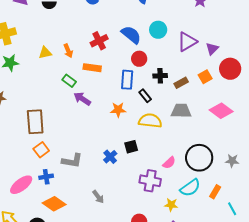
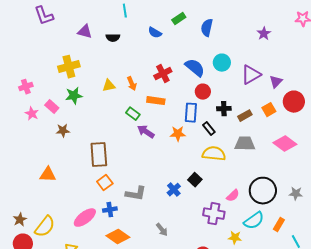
orange star: (118, 110) -> (178, 134), moved
black square: (131, 147) -> (195, 180), turned -32

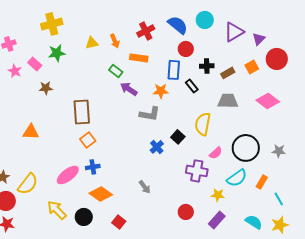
yellow semicircle: (214, 154) -> (203, 124), moved, turned -85
gray L-shape: (136, 194) -> (150, 114), moved

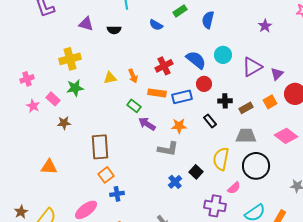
blue rectangle: (174, 70) -> (182, 97), moved, turned 72
black circle: (246, 148) -> (256, 166), moved
blue cross: (93, 167) -> (117, 194), moved

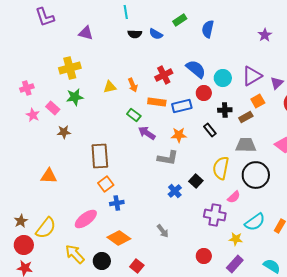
black semicircle: (114, 30) -> (135, 34), moved
cyan circle: (223, 55) -> (223, 78), moved
orange square: (270, 102) -> (258, 101), moved

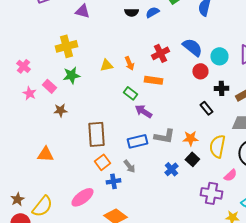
blue semicircle: (156, 34) -> (152, 12), turned 120
pink cross: (27, 88) -> (23, 66), turned -32
blue rectangle: (182, 106) -> (137, 141), moved
orange star: (179, 135) -> (190, 138), moved
gray arrow: (163, 231) -> (129, 166), moved

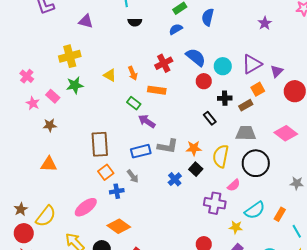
blue semicircle: (152, 12) -> (176, 29), moved
yellow triangle: (106, 65) -> (110, 75), turned 40
brown star: (60, 110) -> (50, 125), moved

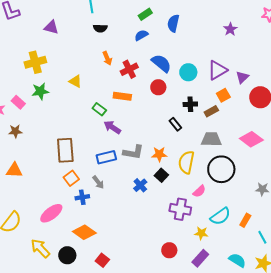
orange arrow: (133, 73) -> (107, 58), moved
red circle: (204, 81) -> (158, 87), moved

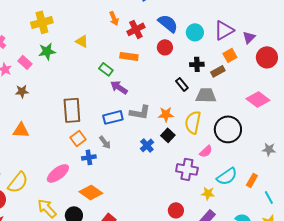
gray trapezoid: (211, 139) -> (206, 95), moved

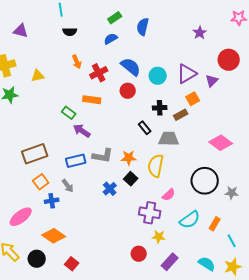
yellow triangle: (82, 41) -> (38, 76), moved, turned -40
red circle: (267, 57) -> (229, 60), moved
brown rectangle: (72, 110) -> (35, 154), turned 75
black circle: (228, 129) -> (205, 181), moved
yellow star: (208, 193) -> (159, 237), moved

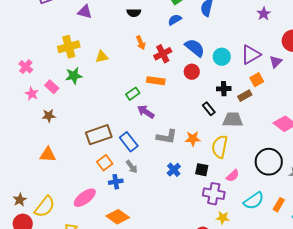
green rectangle: (69, 113) -> (133, 94), turned -72
blue rectangle: (76, 161) -> (129, 142), moved, turned 66
black square: (131, 179) -> (202, 170), moved, turned -32

